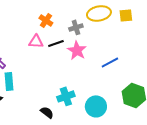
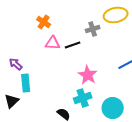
orange cross: (46, 20) -> (44, 22), moved
pink star: (77, 50) -> (88, 75), moved

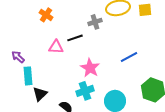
pink triangle: (53, 43) -> (56, 47), moved
black triangle: (12, 101) -> (40, 94), moved

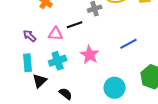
purple arrow: (18, 57) -> (30, 36), moved
cyan cross: (85, 91) -> (58, 61), moved

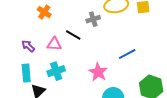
black line: (75, 25) -> (73, 35), turned 49
pink star: (90, 55) -> (98, 72), moved

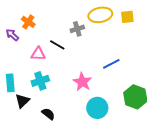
purple arrow: (28, 46) -> (12, 35), moved

